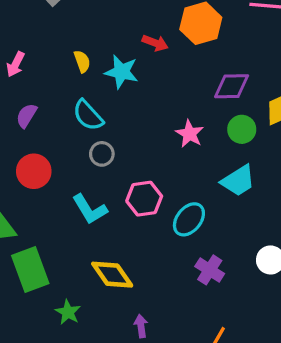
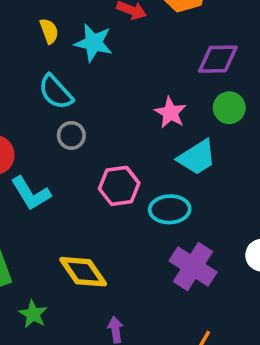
cyan trapezoid: (238, 181) -> (197, 157), moved
cyan L-shape: (90, 209) -> (31, 193), moved
cyan ellipse: (189, 219) -> (170, 209), turned 48
purple cross: (210, 270) -> (193, 266), size x1.4

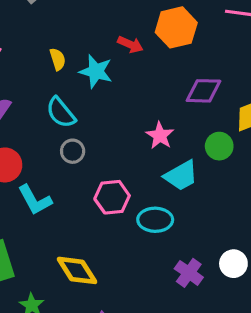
green circle: (229, 108) -> (219, 146), moved
purple cross: (193, 266) -> (189, 273), moved, size x0.7

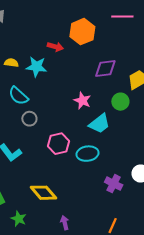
yellow semicircle: (58, 59) -> (11, 63), turned -56

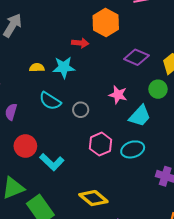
purple diamond: (105, 69) -> (136, 57), turned 40
gray circle: (29, 119) -> (81, 110), moved

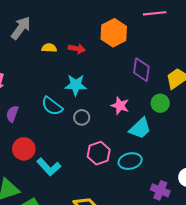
red arrow: (80, 43) -> (77, 49), moved
purple diamond: (136, 57) -> (141, 70), turned 70
cyan star: (64, 67) -> (76, 85), moved
yellow semicircle: (37, 68) -> (49, 48), moved

